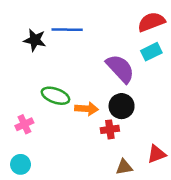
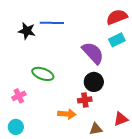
orange arrow: (87, 109) -> (67, 114), moved

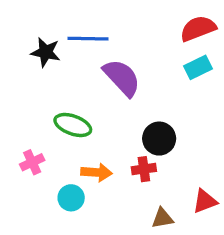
purple semicircle: (93, 53) -> (122, 78), moved
orange arrow: (67, 114) -> (96, 172), moved
cyan circle: (16, 127) -> (71, 198), moved

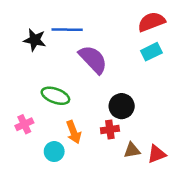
orange arrow: (96, 172) -> (74, 132), turned 65
brown triangle: (163, 218) -> (132, 150), moved

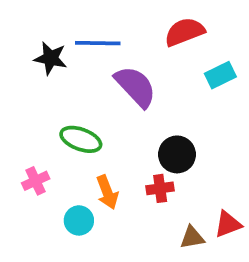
red semicircle: (151, 22) -> (185, 32), moved
brown triangle: (132, 150) -> (192, 237), moved

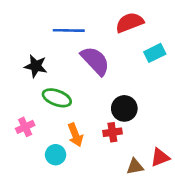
black star: (51, 58) -> (36, 66), moved

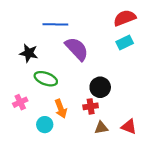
red semicircle: (130, 22) -> (125, 18), moved
red triangle: (160, 157) -> (129, 127), turned 42
brown triangle: (135, 167) -> (101, 128), moved

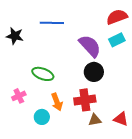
purple semicircle: (77, 49) -> (90, 46), moved
black star: (29, 53) -> (15, 36), moved
black circle: (100, 87) -> (94, 72), moved
red cross: (91, 106) -> (85, 100), size x1.5

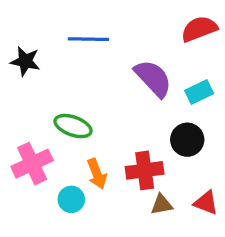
cyan rectangle: (117, 40) -> (199, 92), moved
black circle: (94, 72) -> (187, 140), moved
pink cross: (19, 96) -> (32, 164), size x1.6

